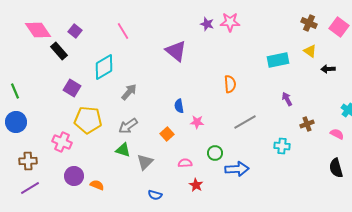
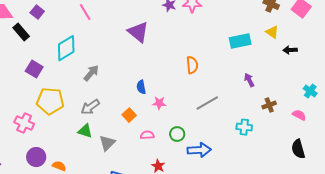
pink semicircle: (185, 163) -> (147, 135), moved

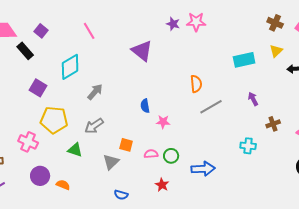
yellow triangle: (272, 32) -> (276, 51), turned 40
gray line: (207, 103) -> (211, 107), moved
orange square: (129, 115) -> (126, 145), moved, turned -32
green triangle: (85, 131) -> (75, 150), moved
green circle: (177, 134) -> (171, 156), moved

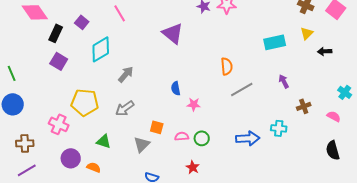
purple square: (41, 31) -> (82, 22), moved
black rectangle: (25, 51) -> (56, 33), turned 66
purple square: (38, 88) -> (59, 61), moved
green triangle: (75, 150) -> (104, 141), moved
blue arrow: (203, 169) -> (248, 138), moved

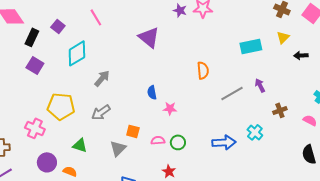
gray line: (242, 89) -> (232, 93), moved
cyan cross: (279, 128) -> (255, 132), turned 35

